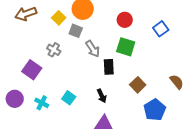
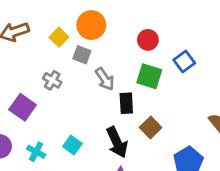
blue square: (161, 29) -> (184, 61), moved
brown square: (138, 85) -> (151, 127), moved
black arrow: (102, 96) -> (117, 142), size x1.6

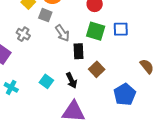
blue square: (184, 61) -> (121, 29), moved, turned 35
black arrow: (117, 142) -> (71, 80), size x0.7
cyan square: (72, 145) -> (46, 81), moved

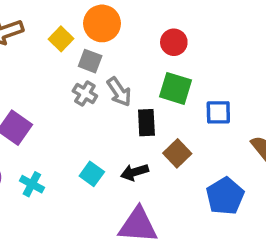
blue square: (121, 29) -> (218, 112), moved
gray cross: (23, 34) -> (85, 94), moved
black arrow: (71, 80) -> (135, 172), turned 98

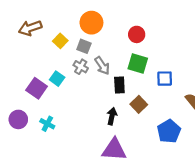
yellow square: (61, 39) -> (60, 41), moved
black arrow: (135, 172) -> (112, 116), turned 119
cyan square: (92, 174) -> (57, 79), moved

